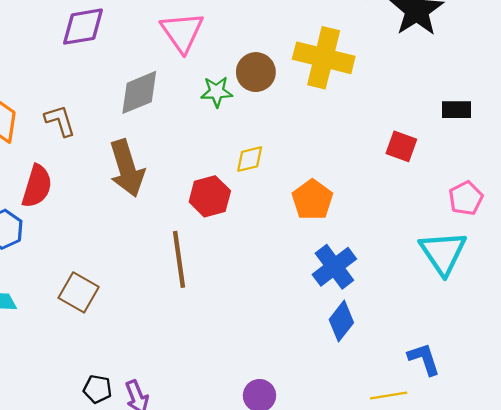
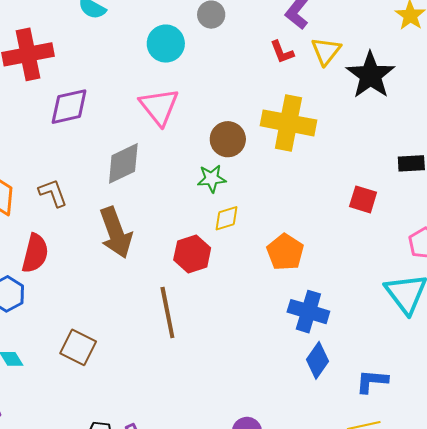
green star: (217, 92) -> (212, 179), moved
blue cross: (334, 267) -> (308, 312), turned -33
blue L-shape: (424, 359) -> (372, 381), moved, turned -64

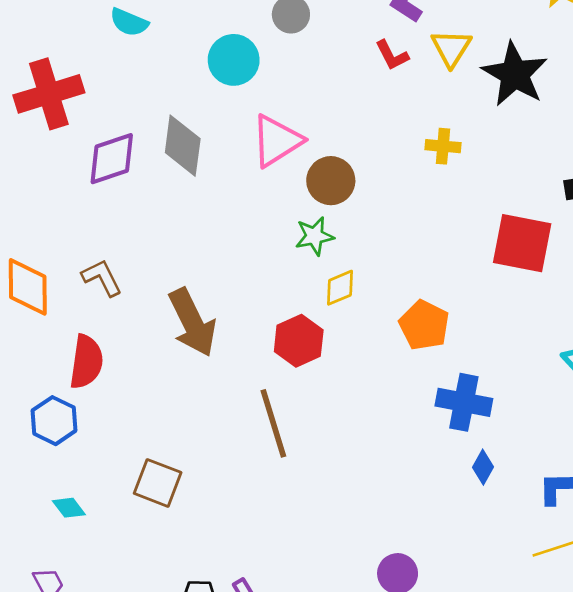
pink triangle: (159, 107) -> (277, 141), moved, turned 42
yellow cross: (288, 123) -> (443, 146), moved, size x0.5
gray diamond: (123, 163) -> (183, 146), moved, turned -51
red square: (363, 199) -> (522, 243), size x1.6
blue diamond: (317, 360) -> (483, 467), size x0.7

